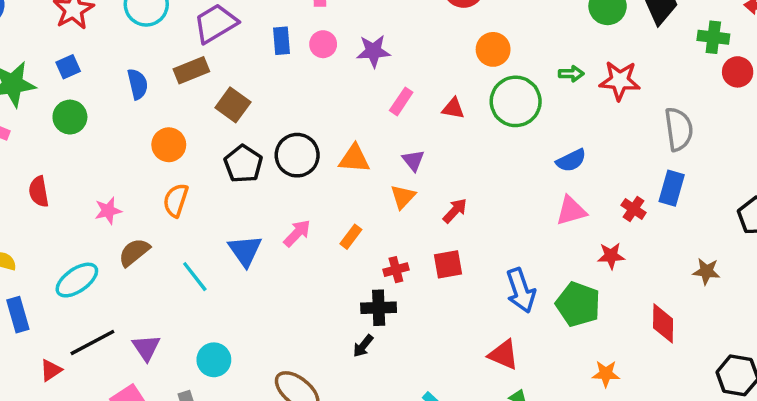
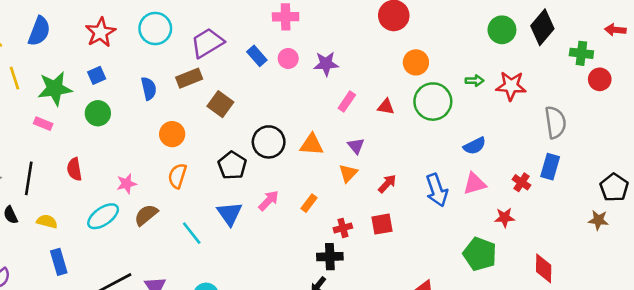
blue rectangle: (282, 41) -> (257, 56), turned -36
black pentagon: (243, 164) -> (232, 165), moved
brown star: (706, 271) -> (598, 220), moved
cyan ellipse: (77, 280) -> (103, 216), moved
blue arrow: (521, 290) -> (437, 190), moved

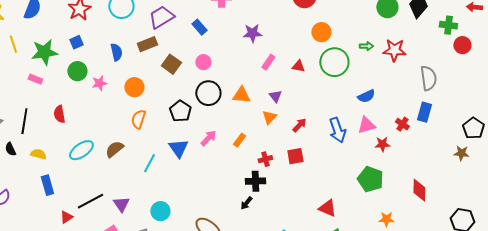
pink circle: (288, 58) -> (203, 62), moved
pink star: (127, 184) -> (99, 83), moved
red star: (505, 218) -> (382, 144), moved
cyan line: (192, 233) -> (149, 163), turned 66

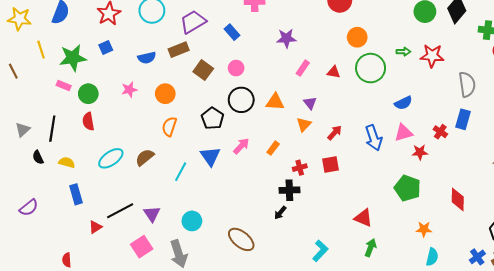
blue semicircle: (116, 52) -> (147, 58), turned 90
green circle: (77, 71) -> (88, 94), moved

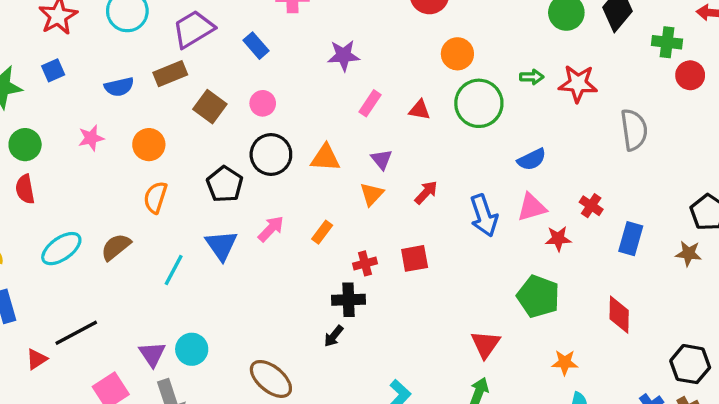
blue rectangle: (463, 119) -> (631, 239), moved
red arrow: (335, 133) -> (426, 192), moved
purple triangle: (152, 214) -> (152, 354), moved
red triangle: (363, 218) -> (485, 344), moved, turned 42

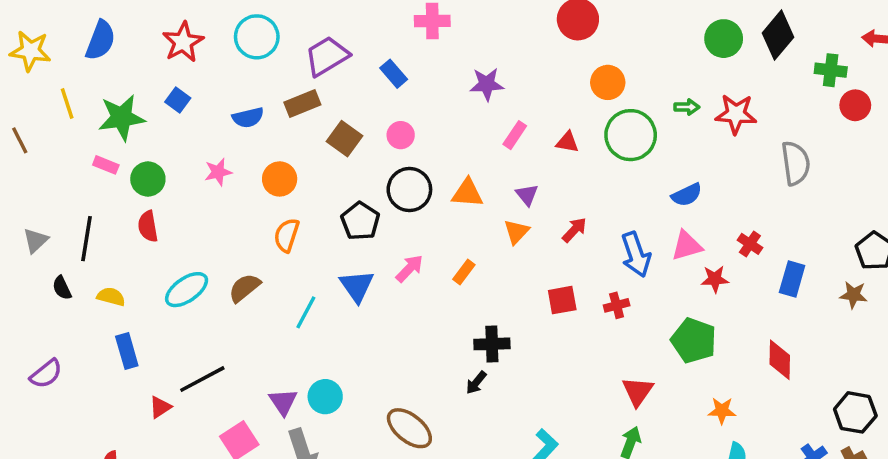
blue square: (53, 70) -> (178, 100), turned -30
red cross: (365, 263) -> (617, 305), moved

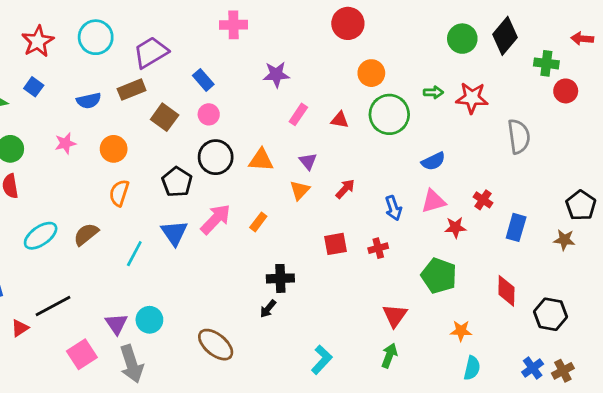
blue rectangle: (394, 74) -> (203, 80), moved
blue arrow: (636, 254) -> (393, 208), size x0.7
pink arrow: (409, 269) -> (216, 219), size x1.4
black hexagon: (855, 412) -> (551, 314), moved

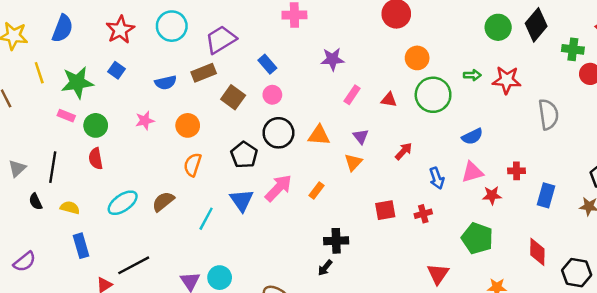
red arrow: (345, 189) -> (404, 151), moved
red cross: (483, 200) -> (516, 171), turned -35

